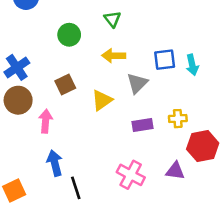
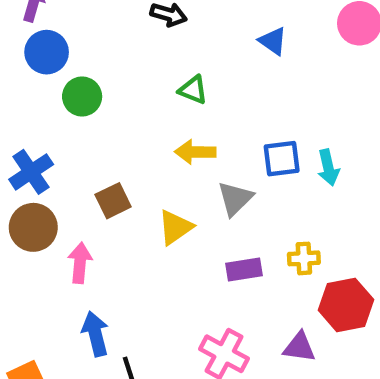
green triangle: (112, 19) -> (193, 90), turned -30
green circle: (69, 35) -> (82, 96), moved

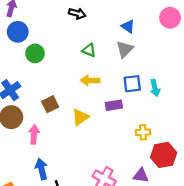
gray triangle: (235, 199) -> (125, 49), moved
purple rectangle: (244, 270) -> (114, 105), moved

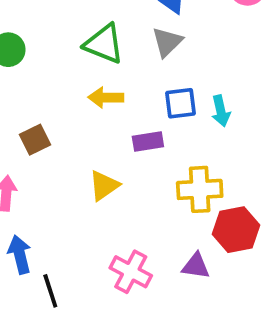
green triangle: (89, 50) -> (104, 44), size x1.6
yellow triangle: (80, 117) -> (104, 186), moved
yellow cross: (143, 132) -> (200, 189), size x1.6

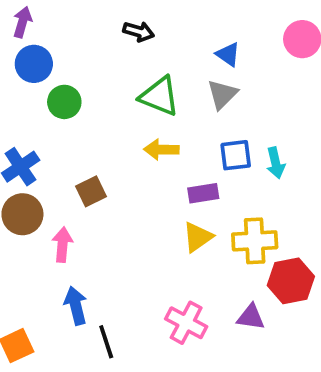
yellow triangle: (104, 186) -> (198, 237), moved

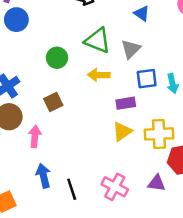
gray triangle: (222, 94) -> (131, 49), moved
green circle: (64, 102) -> (57, 58), moved
black line: (106, 342) -> (72, 189), moved

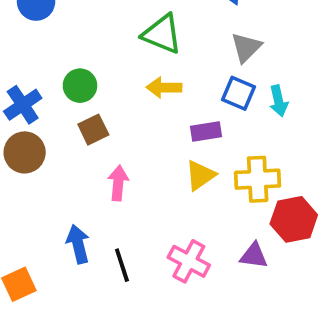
gray triangle: (131, 49) -> (246, 47), moved
green circle: (57, 58) -> (80, 86), moved
blue square: (147, 79) -> (238, 93), turned 30
pink arrow: (35, 136) -> (118, 183), moved

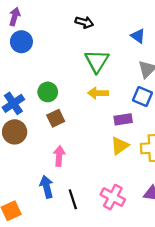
green triangle: (162, 34) -> (97, 61), turned 40
pink arrow: (118, 183) -> (59, 156), moved

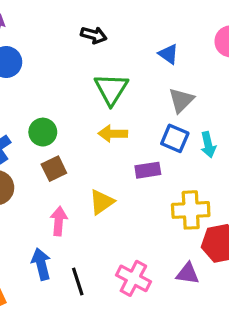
yellow triangle: (120, 146) -> (102, 202), moved

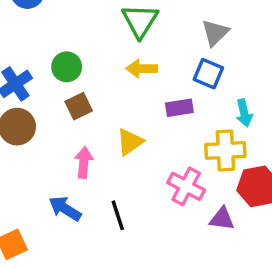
cyan arrow: (208, 145) -> (244, 113), moved
blue arrow: (41, 264) -> (65, 209), turned -44
pink cross: (133, 278) -> (186, 186), moved
black line: (78, 282) -> (118, 215), moved

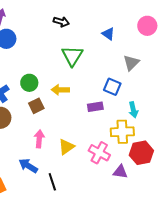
gray triangle: (215, 33) -> (131, 63), moved
yellow arrow: (142, 69) -> (60, 90), moved
yellow triangle: (130, 142) -> (66, 147), moved
black line: (118, 215) -> (52, 182), moved

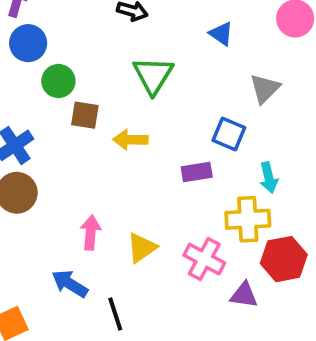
green circle: (29, 83) -> (58, 81), moved
brown square: (36, 106) -> (85, 115), moved, turned 35

